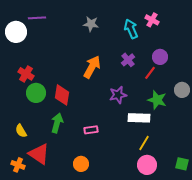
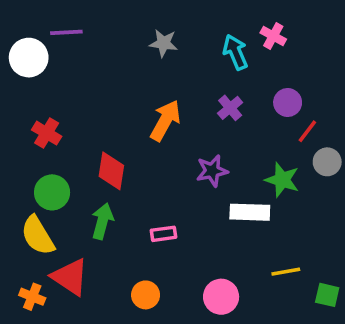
red line: (150, 73) -> (307, 131), moved
green circle: (36, 93) -> (52, 192), moved
yellow semicircle: (21, 131) -> (38, 236), size x1.6
yellow line: (144, 143) -> (286, 272), moved, turned 49
pink circle: (147, 165) -> (221, 297), moved

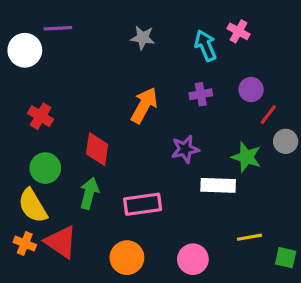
purple cross: (230, 108) -> (201, 94), turned 30
pink rectangle: (164, 234) -> (143, 204), size x1.6
orange circle: (146, 295) -> (127, 258), size x1.4
orange cross: (32, 297) -> (25, 243), moved

